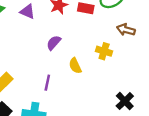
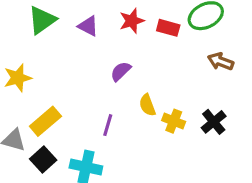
yellow cross: (104, 51) -> (174, 121), moved
black cross: (125, 101) -> (214, 122), moved

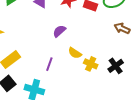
yellow semicircle: (147, 105) -> (75, 53), turned -40

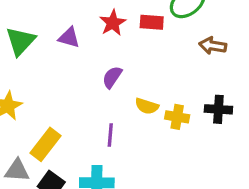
black cross: (116, 66) -> (218, 109), turned -35

